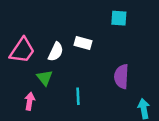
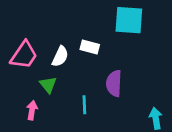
cyan square: (119, 18) -> (129, 20), size x1.6
purple semicircle: (121, 76) -> (114, 83), moved

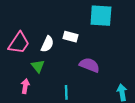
purple semicircle: (114, 83) -> (89, 65), turned 108
cyan line: (84, 105) -> (66, 92), moved

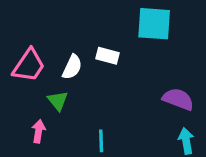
purple semicircle: (89, 65) -> (178, 99), moved

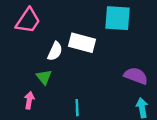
white rectangle: (108, 56) -> (82, 43), size x1.5
pink trapezoid: (29, 65) -> (28, 21), moved

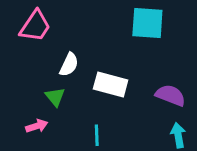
white rectangle: (82, 43) -> (111, 85), moved
pink arrow: (29, 100) -> (37, 126), turned 63

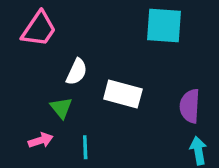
purple semicircle: (170, 95) -> (190, 106), turned -108
cyan line: (97, 135) -> (85, 147), moved

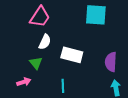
pink trapezoid: (39, 29) -> (40, 17), moved
cyan line: (85, 147) -> (63, 86), moved

